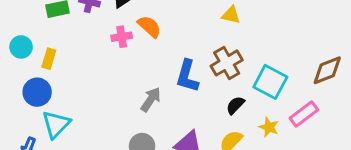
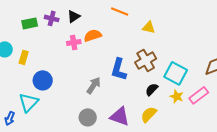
orange semicircle: (149, 27) -> (93, 35), turned -60
blue circle: (37, 92) -> (43, 80), moved
yellow star: (269, 127) -> (177, 96), moved

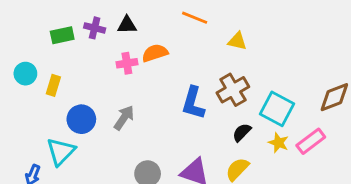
black triangle: (74, 16) -> (127, 25), turned 32
gray arrow: (94, 85) -> (124, 118), moved

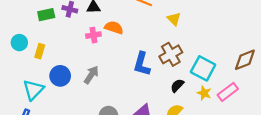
yellow triangle: (237, 41) -> (174, 19), turned 32
orange semicircle: (155, 53) -> (114, 28), turned 36
cyan triangle: (61, 152) -> (33, 90), moved

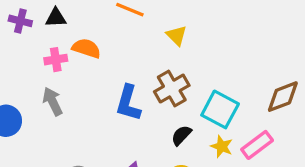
gray arrow: (91, 75) -> (53, 101), moved, turned -60

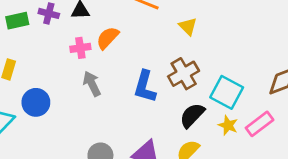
orange semicircle: (86, 48) -> (108, 38), turned -65
gray arrow: (53, 101) -> (92, 84), moved
black semicircle: (181, 135) -> (192, 115), size x1.4

